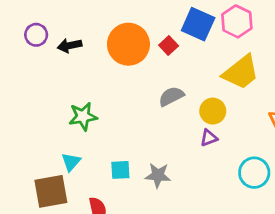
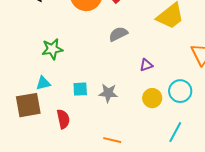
yellow circle: (213, 111) -> (152, 98), moved
cyan triangle: (71, 162) -> (43, 83), turned 35

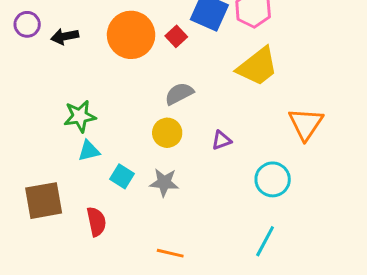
cyan triangle: (43, 83) -> (89, 151), moved
cyan square: (80, 89) -> (122, 176), turned 35
yellow circle: (152, 98) -> (167, 133), moved

